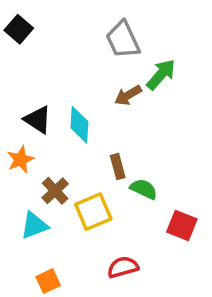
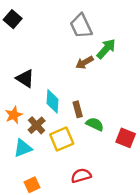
cyan diamond: (79, 125) -> (53, 101), moved
orange star: (20, 160) -> (14, 115), moved
red square: (182, 225) -> (126, 138), moved

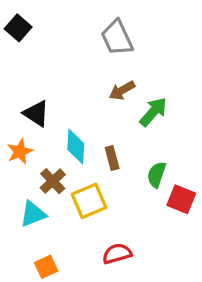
green arrow: (106, 49) -> (153, 112), moved
orange star: (14, 115) -> (20, 151), moved
green semicircle: (95, 124) -> (157, 175), moved, turned -96

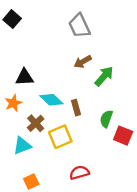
black triangle: (36, 114) -> (24, 77), turned -36
cyan diamond: (76, 147) -> (51, 100), turned -50

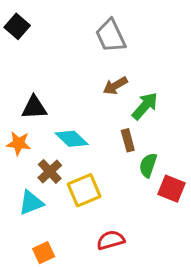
orange star: (13, 103) -> (19, 143), turned 30
brown rectangle: (76, 108) -> (128, 140), moved

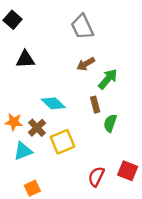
black triangle: (34, 108) -> (25, 59), moved
orange star: (19, 143) -> (14, 122), moved
red square: (171, 189) -> (128, 171), moved
red semicircle: (111, 240) -> (96, 177), moved, turned -48

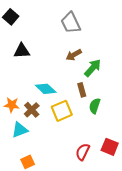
yellow square: (63, 142) -> (62, 111), moved

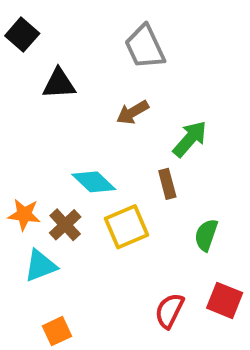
black triangle: (22, 51) -> (59, 84), moved
brown arrow: (74, 55) -> (133, 112), moved
green semicircle: (95, 106) -> (206, 235), moved

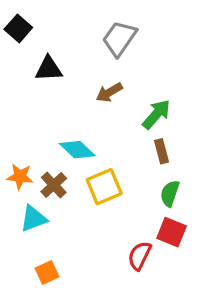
gray trapezoid: (145, 47) -> (119, 39), turned 60
brown rectangle: (167, 184) -> (161, 151), moved
red square: (225, 300) -> (172, 232), moved

